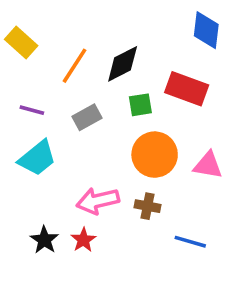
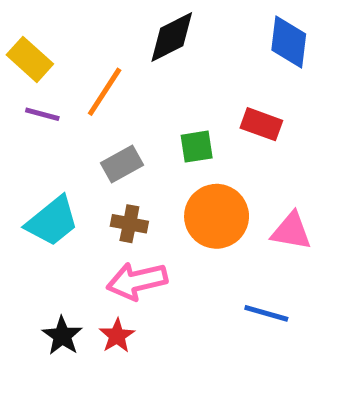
black diamond: (123, 64) -> (172, 37), moved
red rectangle: (187, 89) -> (261, 124), size x0.7
purple line: (32, 110) -> (42, 114), moved
brown cross: (147, 206) -> (129, 224), moved
blue line: (190, 242) -> (266, 313), moved

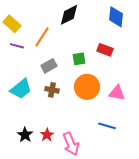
pink arrow: (137, 281) -> (71, 144), moved, turned -100

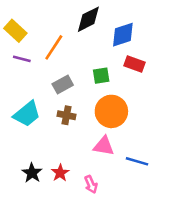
blue diamond: (116, 17) -> (123, 35), moved, turned 65
pink triangle: (117, 93) -> (104, 146), moved
pink arrow: (71, 144) -> (91, 184), size x0.6

